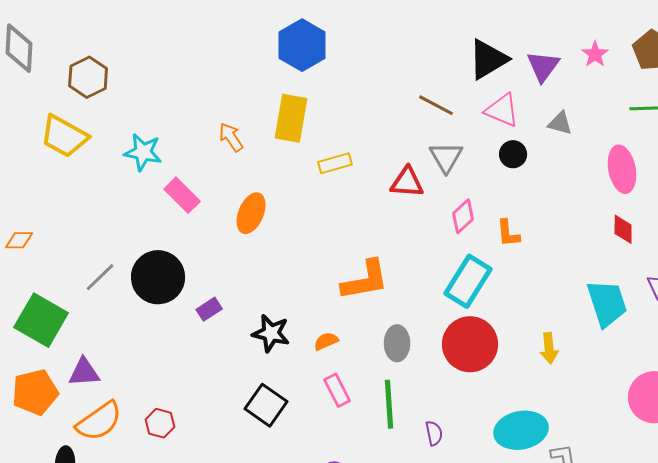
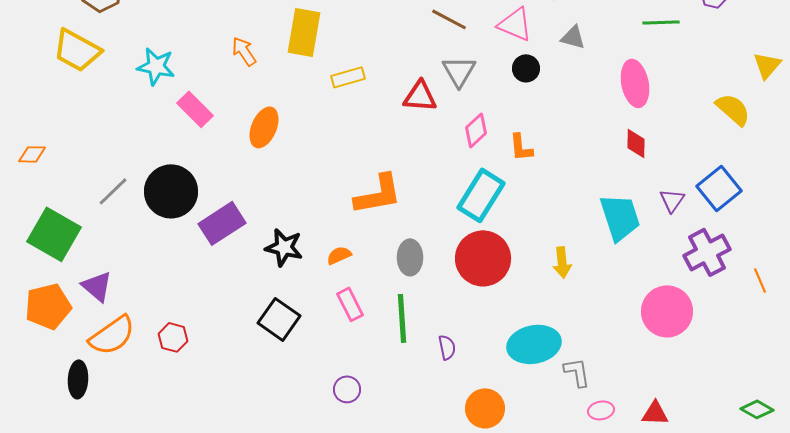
purple rectangle: (209, 309) -> (222, 223), size x1.8
purple triangle: (84, 372) -> (97, 286), turned 44

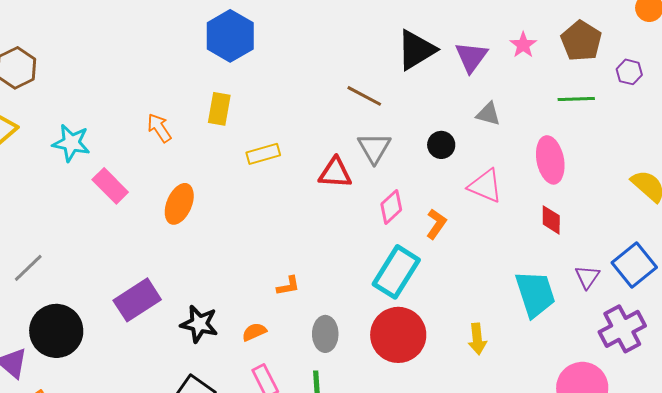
pink triangle: (515, 24) -> (485, 186), moved
yellow rectangle: (304, 32) -> (219, 109), size x0.7
orange L-shape: (521, 147) -> (436, 224), turned -140
black circle: (171, 191) -> (56, 331), moved
orange L-shape: (378, 194) -> (288, 286), moved, size x0.5

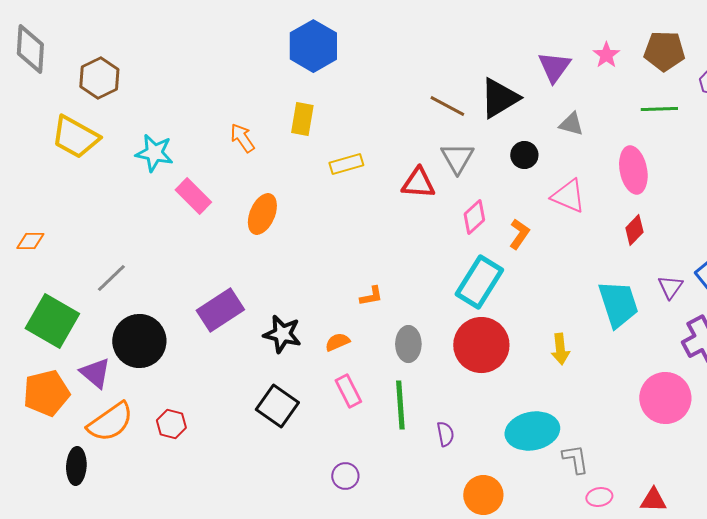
brown pentagon: (581, 41) -> (664, 51), turned -30
black triangle: (416, 50) -> (499, 98), moved
red diamond: (551, 220) -> (634, 230), turned 44

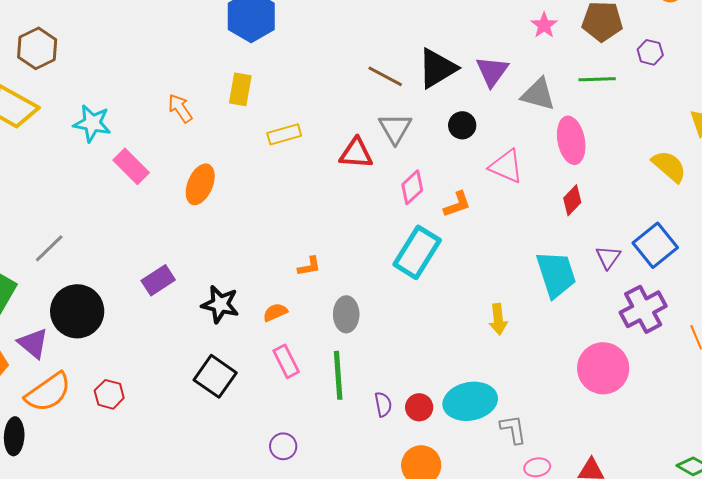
purple triangle: (554, 67) -> (492, 71), moved
gray triangle: (571, 124) -> (538, 94), moved, size x1.4
orange L-shape: (519, 234) -> (457, 204), turned 36
purple rectangle: (220, 310) -> (158, 280), size x0.7
red circle: (481, 345) -> (419, 407), moved, size x0.5

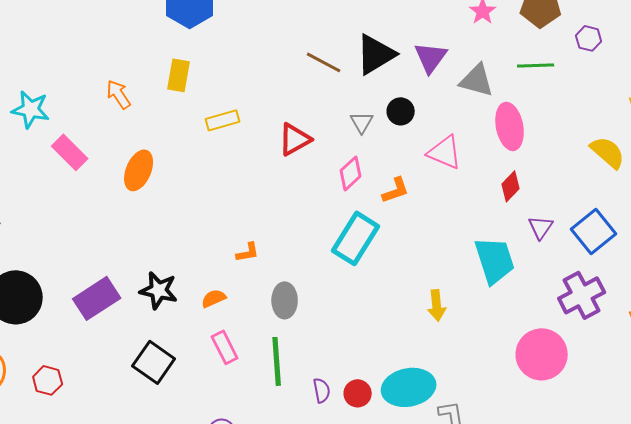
gray triangle: (395, 128) -> (362, 122), moved, size x0.7
red triangle: (356, 153) -> (295, 139), turned -33
purple triangle: (608, 257) -> (541, 227), moved
purple rectangle: (158, 280) -> (97, 298), moved, size x1.4

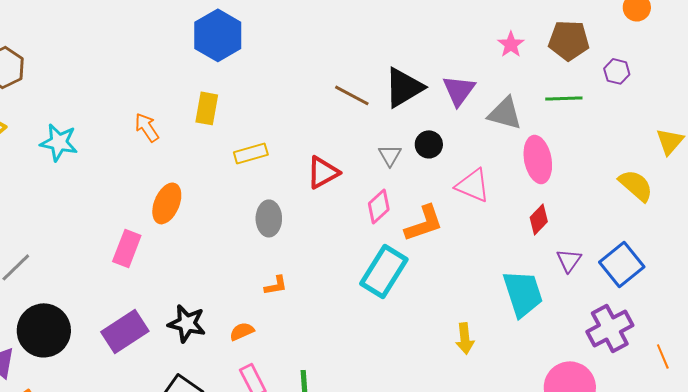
pink rectangle: (70, 152) -> (127, 248), moved, turned 66
orange L-shape: (396, 190) -> (424, 223), size x1.4
gray ellipse: (285, 300) -> (269, 218), moved

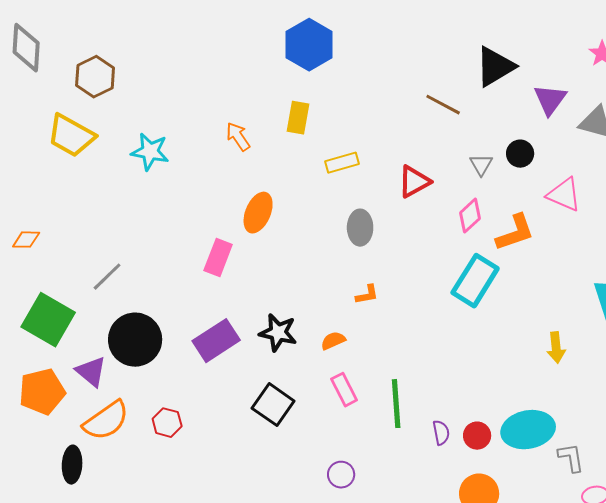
black triangle: (404, 87) -> (495, 67), moved

